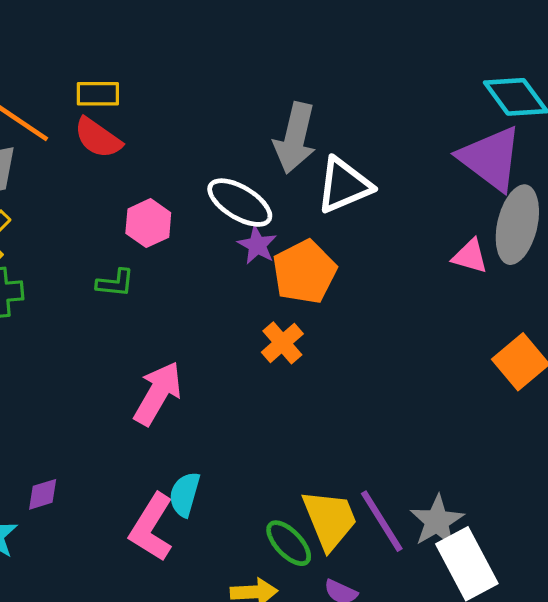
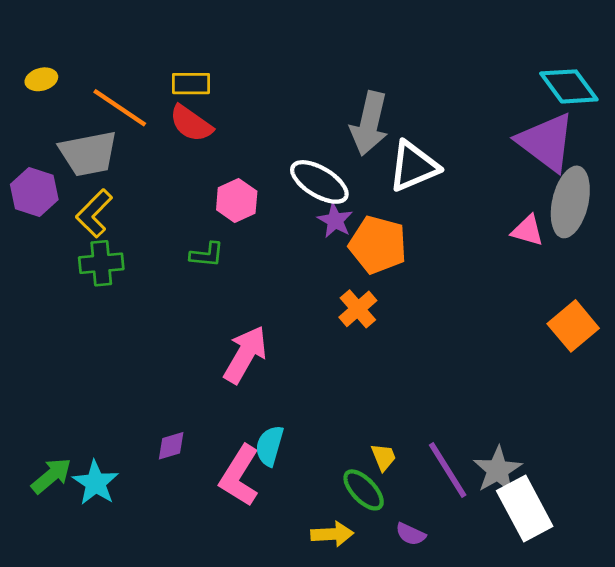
orange pentagon: (304, 272) -> (378, 245), turned -30
purple diamond: (43, 494) -> (171, 446), moved
yellow trapezoid: (330, 520) -> (384, 457), moved, size x0.5

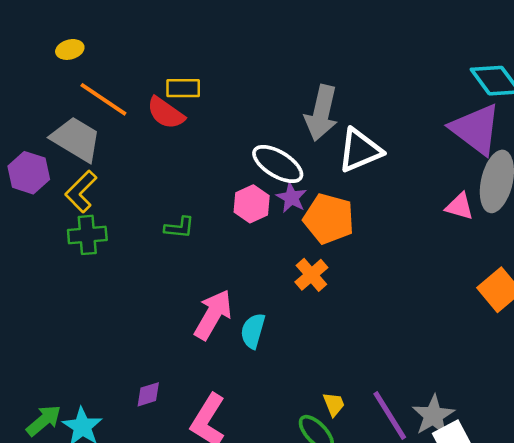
yellow ellipse: (41, 79) -> (70, 49), moved
yellow rectangle: (191, 84) -> (183, 88), moved
gray trapezoid: (88, 153) -> (76, 139), turned -138
pink hexagon: (237, 201) -> (252, 204), moved
cyan semicircle: (269, 446) -> (253, 331), moved

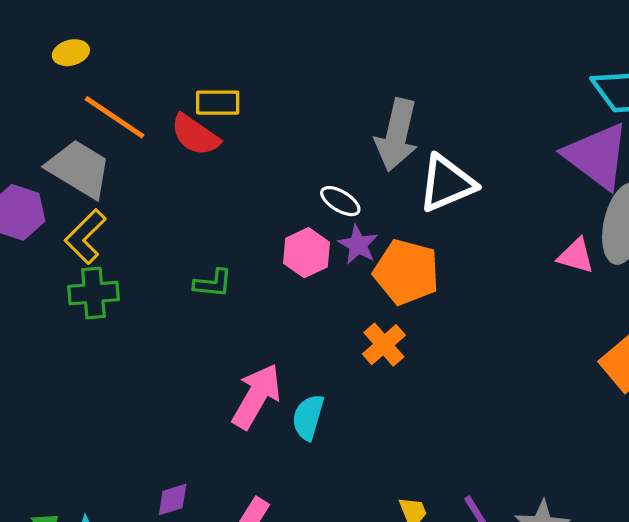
white ellipse: (278, 164) -> (340, 201), size x0.6

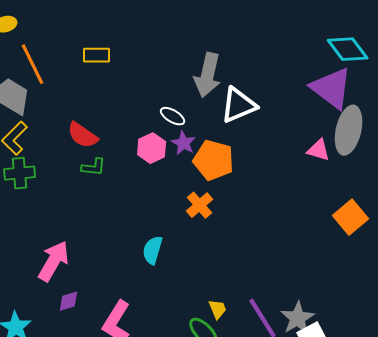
orange line: (114, 117) -> (33, 64), turned 30
red semicircle: (195, 135) -> (83, 135), moved
pink arrow: (256, 396) -> (54, 261), moved

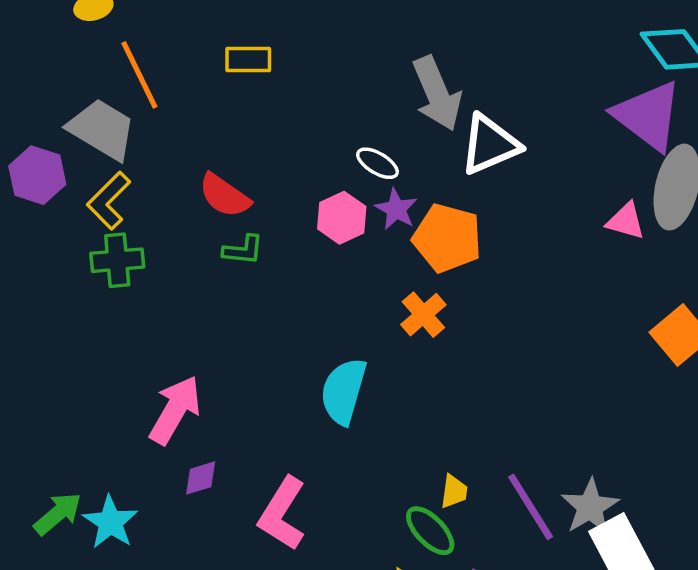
gray arrow: (208, 75) -> (437, 94), turned -36
cyan semicircle: (153, 250) -> (343, 391), size x1.4
yellow trapezoid: (218, 309) -> (454, 492), turned 30

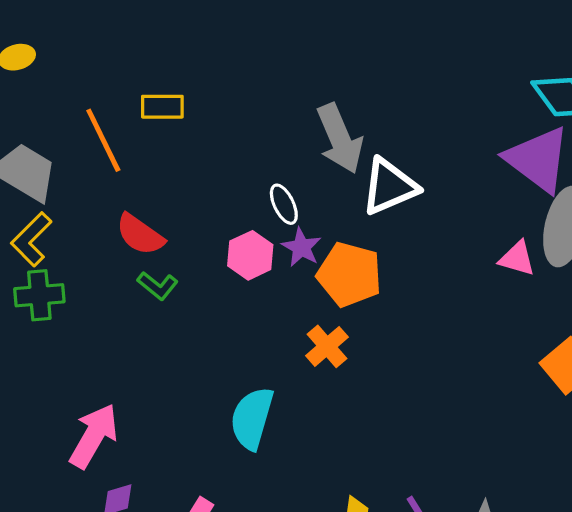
orange line: (139, 75) -> (103, 140), moved
white ellipse: (377, 163) -> (284, 204), turned 33
green L-shape: (243, 250) -> (158, 286), turned 33

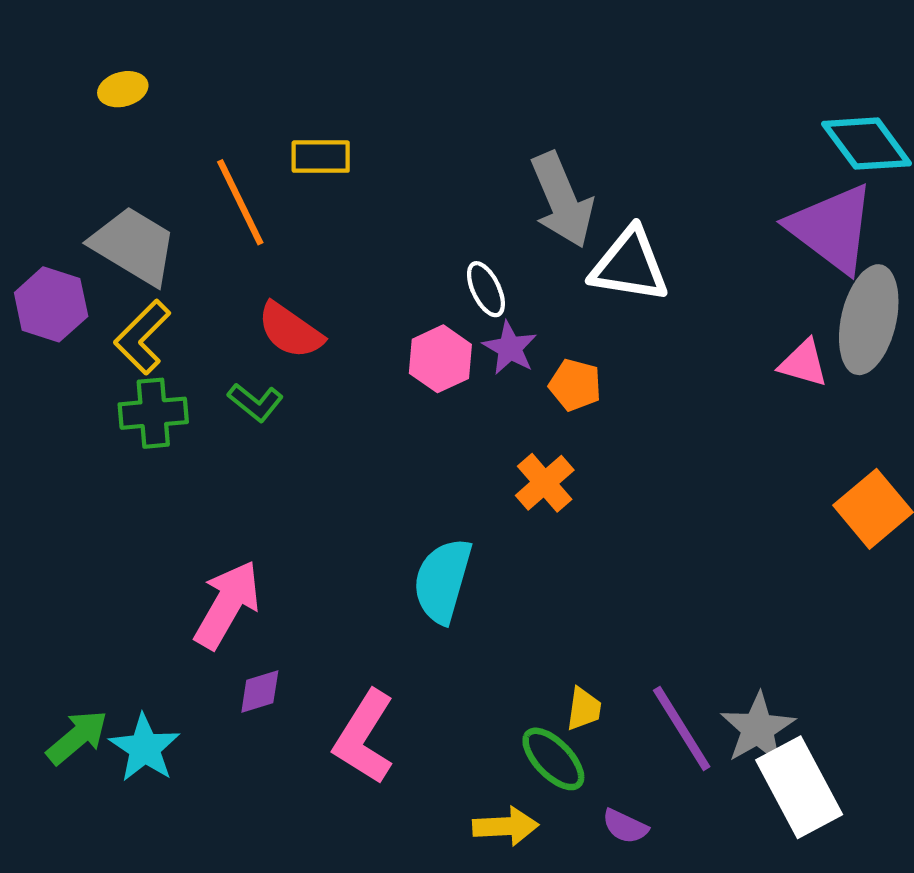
white triangle: (389, 187) -> (629, 265), turned 32
orange pentagon: (349, 274) -> (575, 385), size x0.6
green L-shape: (158, 286) -> (255, 402), moved

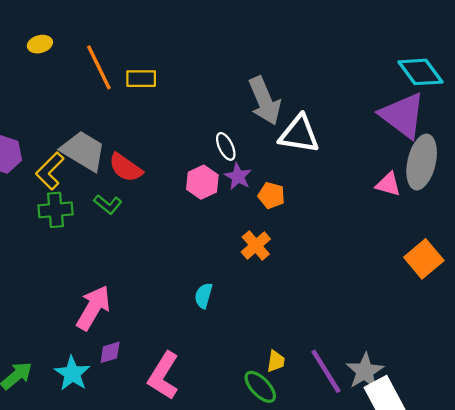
orange line: (240, 202) -> (99, 67), moved
gray trapezoid: (134, 246) -> (83, 151), moved
cyan semicircle: (442, 581) -> (203, 296), size x0.6
cyan star: (145, 748) -> (72, 373), moved

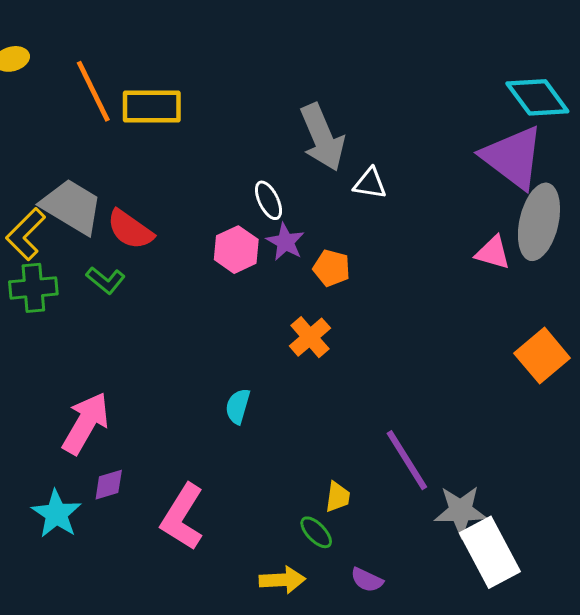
yellow rectangle: (141, 79) -> (152, 107), size x1.4
white triangle: (299, 134) -> (370, 183), size x0.6
purple line: (326, 371) -> (407, 460), moved
gray star: (365, 371) -> (461, 511), turned 30
green ellipse: (260, 387) -> (316, 532), size x0.7

